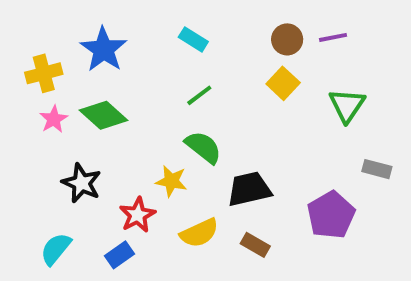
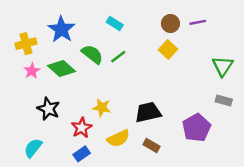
green triangle: (347, 105) -> (223, 66), moved
green semicircle: (203, 147) -> (92, 54), moved
blue rectangle: (120, 255) -> (82, 154), moved

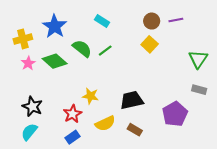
black star: (48, 109) -> (32, 107), moved

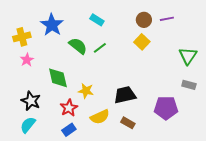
green diamond: (55, 61) -> (58, 78), moved, turned 35
purple pentagon: (175, 114) -> (166, 108), turned 30

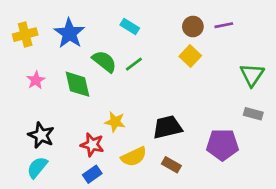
yellow cross: (22, 37) -> (25, 35), moved
green diamond: (58, 78) -> (77, 84), moved
red star: (69, 108) -> (92, 145), turned -30

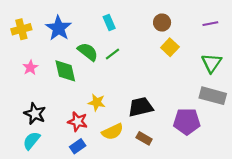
purple line: (224, 25) -> (210, 24), moved
cyan rectangle: (130, 26) -> (109, 23), turned 35
yellow square: (190, 56) -> (170, 47), moved
gray rectangle: (253, 114) -> (213, 96), size x1.6

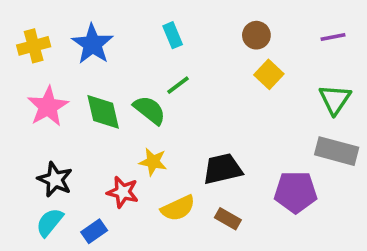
green semicircle: (88, 52) -> (149, 110), moved
pink star: (30, 68) -> (48, 106), size x1.6
blue rectangle: (78, 146) -> (94, 231), moved

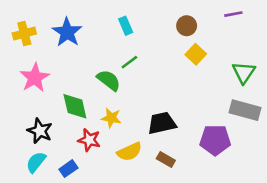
purple line: (333, 37) -> (233, 14), moved
green diamond: (103, 112) -> (75, 106), moved

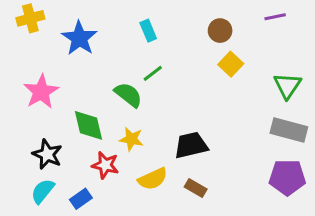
yellow cross: (24, 34) -> (30, 18), moved
purple pentagon: (215, 140) -> (287, 177), moved

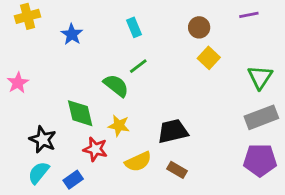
blue star: (79, 38) -> (72, 34), size x0.7
pink star: (41, 92) -> (18, 83), moved, size x0.7
gray rectangle: (289, 130) -> (261, 117), turned -36

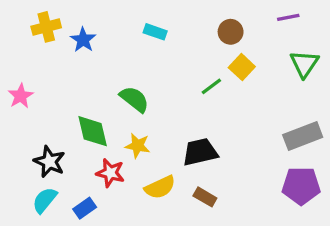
yellow cross: (28, 16) -> (46, 27), moved
cyan rectangle: (134, 27) -> (155, 32), turned -48
green line: (138, 66) -> (211, 86), moved
green triangle: (260, 77) -> (304, 64), moved

